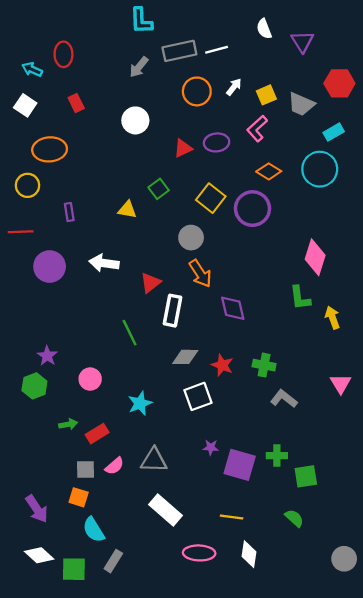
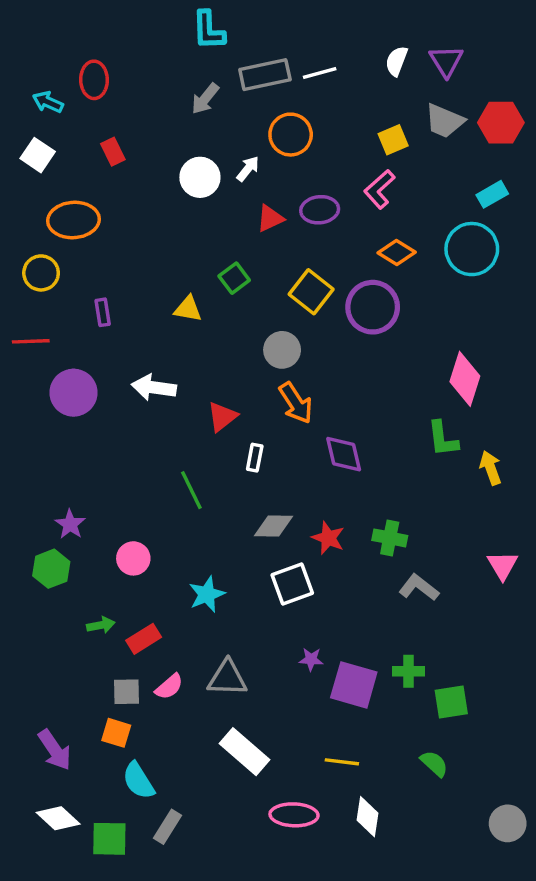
white semicircle: (264, 29) -> (397, 61), moved, turned 42
white arrow: (234, 87) -> (248, 169), moved
gray trapezoid: (301, 104) -> (444, 121), moved
white rectangle: (172, 311) -> (255, 458), size x0.6

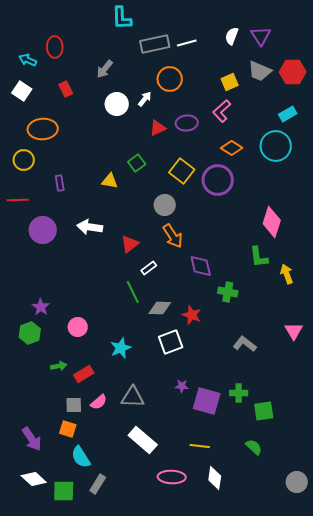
gray arrow: (205, 99) -> (105, 69), moved
white rectangle: (255, 458) -> (149, 268), turned 42
green line: (191, 490) -> (133, 292), moved
green cross: (390, 538) -> (228, 292), moved

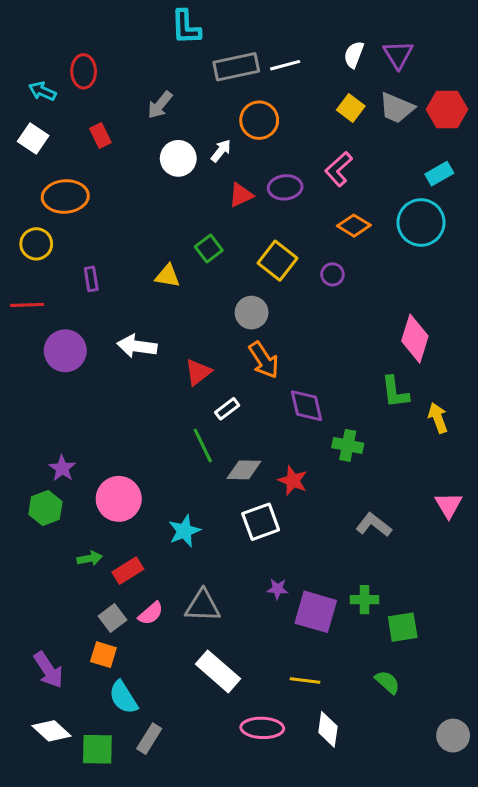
yellow square: (230, 82) -> (351, 108), moved, turned -30
purple circle: (218, 180) -> (332, 274), size x0.5
pink circle: (78, 327) -> (119, 499), size x1.5
gray square: (74, 405) -> (113, 618), turned -36

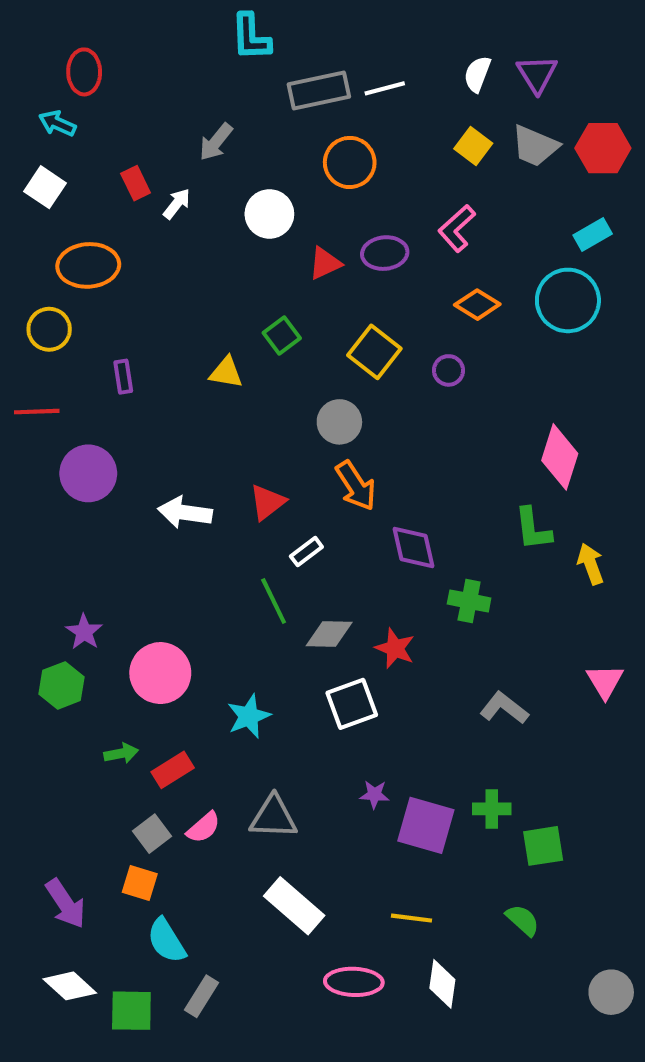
red ellipse: (84, 71) -> (84, 72), moved
white arrow: (221, 151) -> (177, 204), moved
white circle: (178, 158) -> (269, 214), moved
white arrow: (137, 346) -> (185, 512), moved

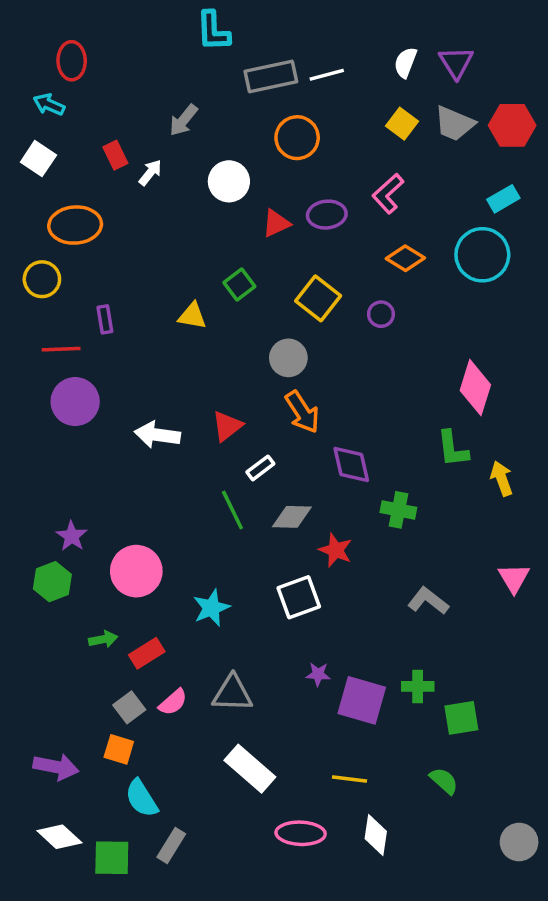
red line: (37, 412) -> (61, 349), moved
gray diamond: (329, 634) -> (292, 517), moved
purple arrow: (66, 904) -> (56, 767), turned -45

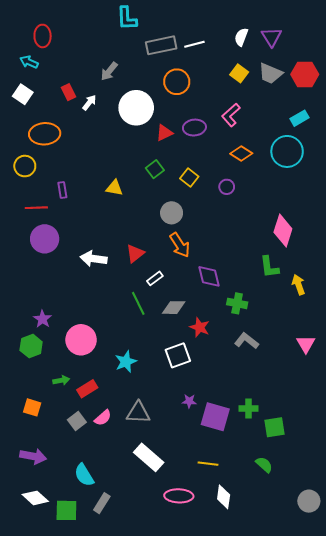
white circle: (229, 181) -> (136, 108), size x1.4
green square: (239, 284) -> (155, 169), moved
yellow square: (318, 298) -> (189, 177), size x0.7
gray L-shape: (428, 601) -> (246, 341), moved
orange square: (119, 749) -> (32, 407), moved

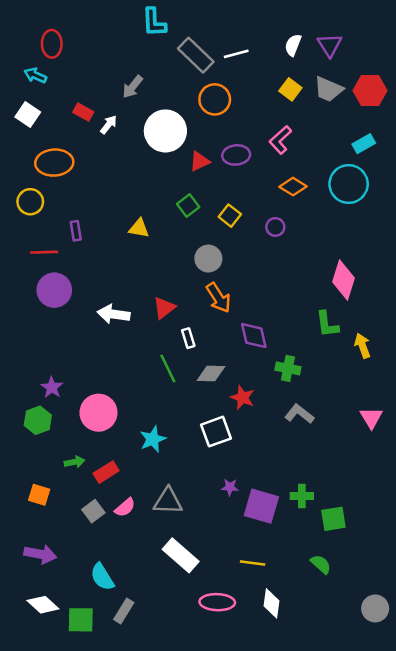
gray rectangle: (161, 45) -> (196, 55), turned 56
red rectangle: (69, 92) -> (83, 112), turned -35
white rectangle: (155, 278) -> (188, 338), turned -70

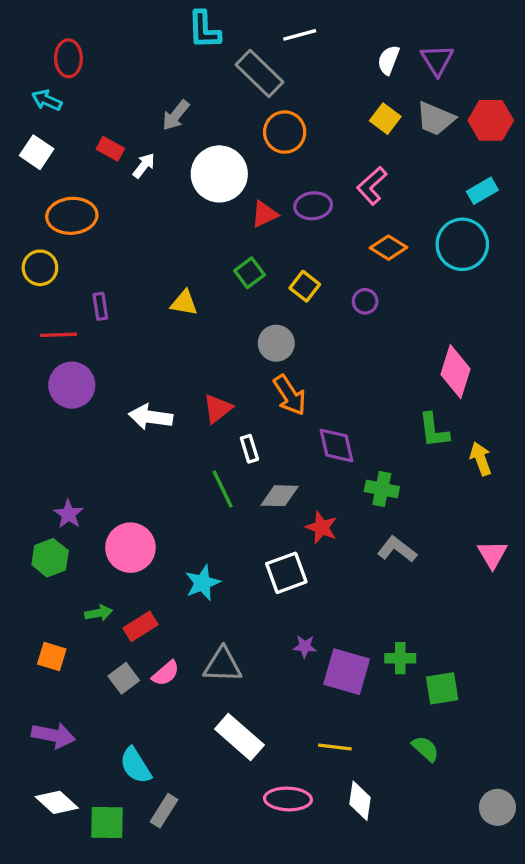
white line: (236, 54) -> (300, 35), moved

